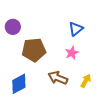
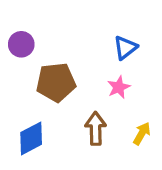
brown arrow: (58, 78) -> (96, 129), turned 66

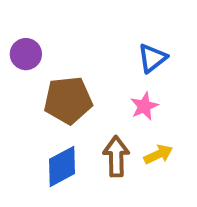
yellow arrow: (142, 133) -> (158, 154), moved, turned 35
blue diamond: (31, 138) -> (62, 166), moved

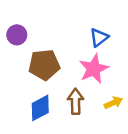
pink star: (144, 106) -> (94, 69), size x1.6
yellow arrow: (158, 154) -> (113, 103), moved

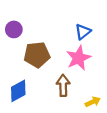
yellow arrow: (113, 103) -> (93, 102), moved
blue diamond: (40, 108) -> (18, 91), moved

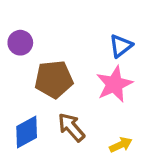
brown arrow: (63, 85) -> (71, 127), moved, turned -40
yellow arrow: (93, 102) -> (121, 145), moved

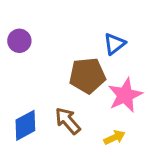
brown pentagon: (54, 79) -> (87, 76), moved
pink star: (114, 84) -> (125, 95), moved

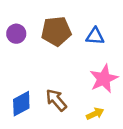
blue triangle: (114, 44) -> (95, 36), turned 42
brown pentagon: (87, 76) -> (56, 31), moved

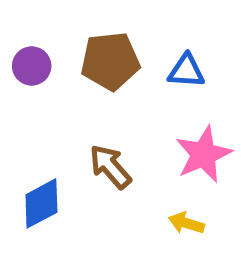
brown arrow: (56, 100) -> (110, 167), moved
yellow arrow: (95, 114) -> (186, 223), turned -138

